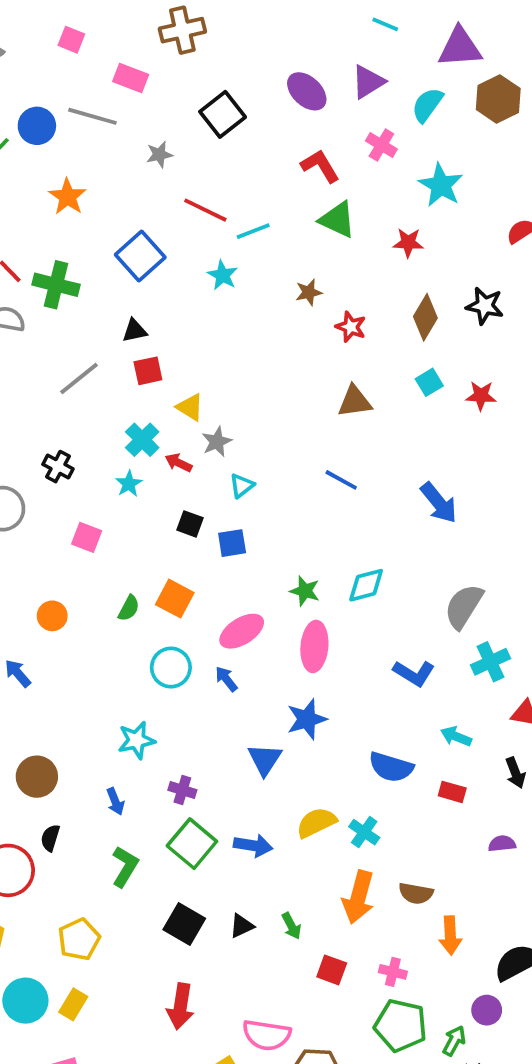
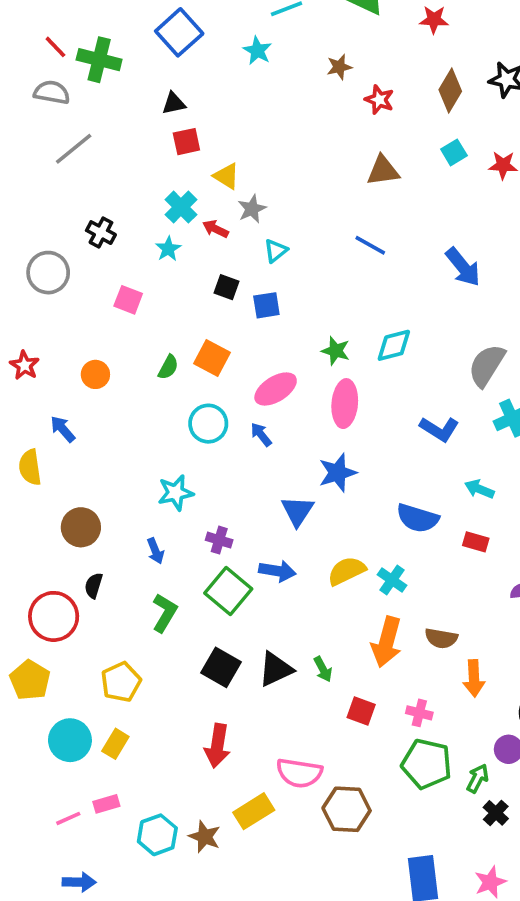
gray line: (79, 378) -> (74, 149), moved
blue arrow: (253, 846) -> (277, 571), moved
black triangle: (242, 926) -> (276, 669), size x1.5

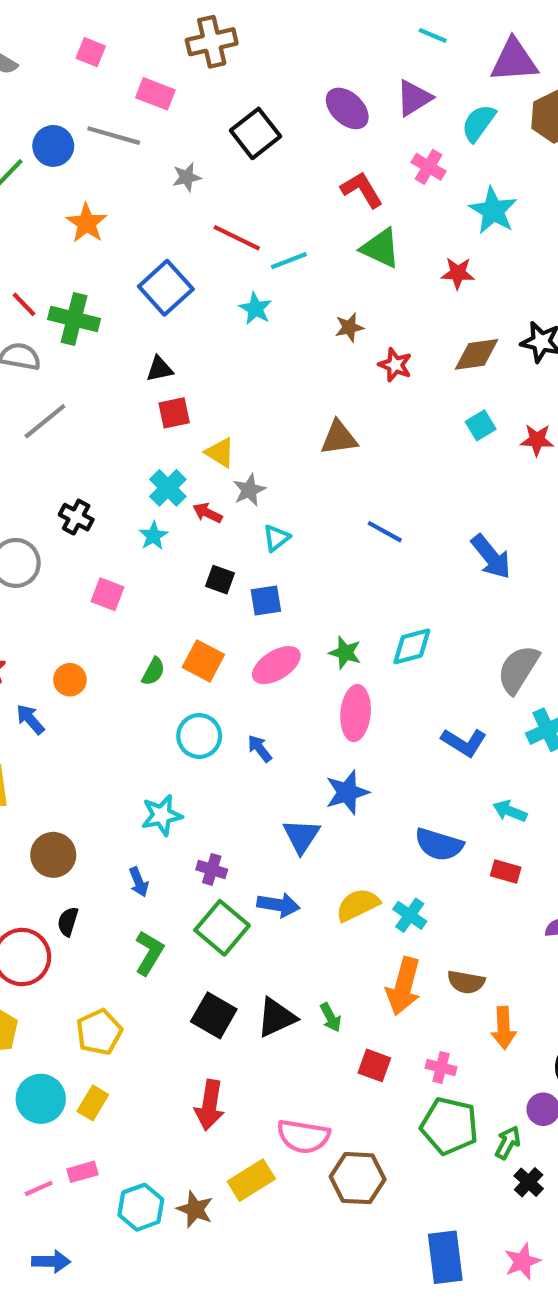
brown diamond: (450, 91) -> (476, 354), turned 51
brown triangle: (383, 171) -> (339, 438), moved
pink ellipse: (276, 389) -> (276, 665), moved
blue arrow: (63, 429) -> (30, 719), moved

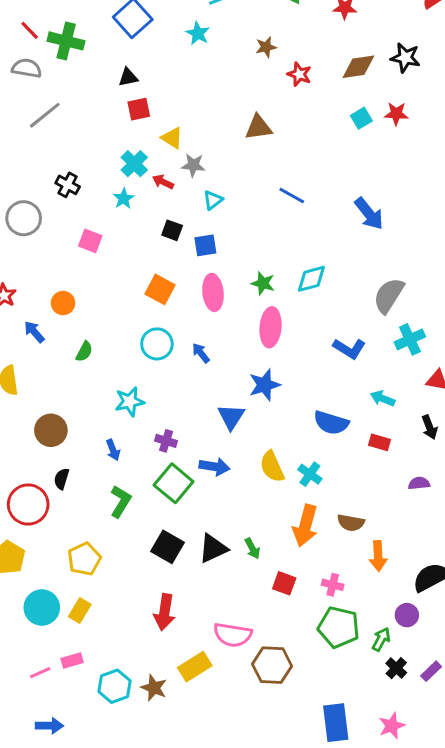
red star: (537, 440) -> (396, 114), moved
gray star: (249, 490) -> (193, 165), turned 30
pink ellipse: (276, 665) -> (213, 292), turned -64
green semicircle: (153, 671) -> (84, 352), moved
yellow semicircle: (358, 905) -> (272, 467), turned -88

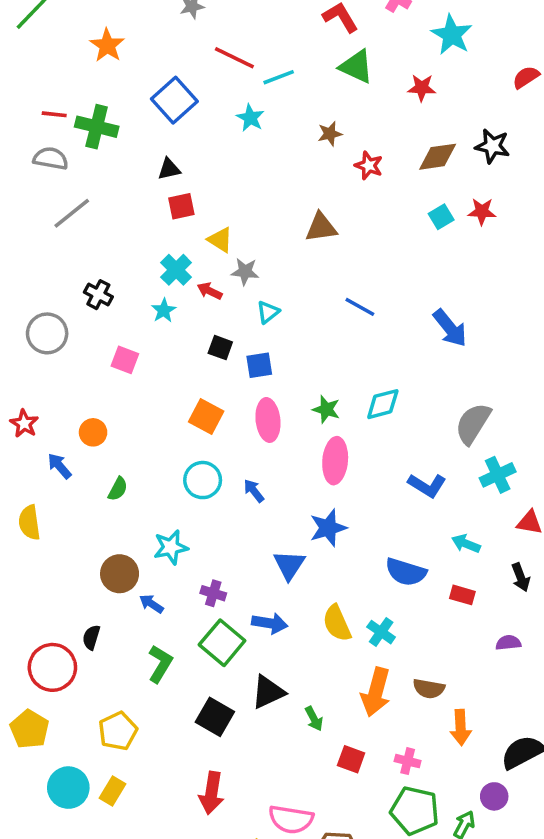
red line: (30, 30) -> (54, 114), turned -40
brown circle: (51, 430) -> (120, 574), moved
blue arrow: (113, 450) -> (151, 604), turned 145
black triangle: (213, 548) -> (268, 692), moved

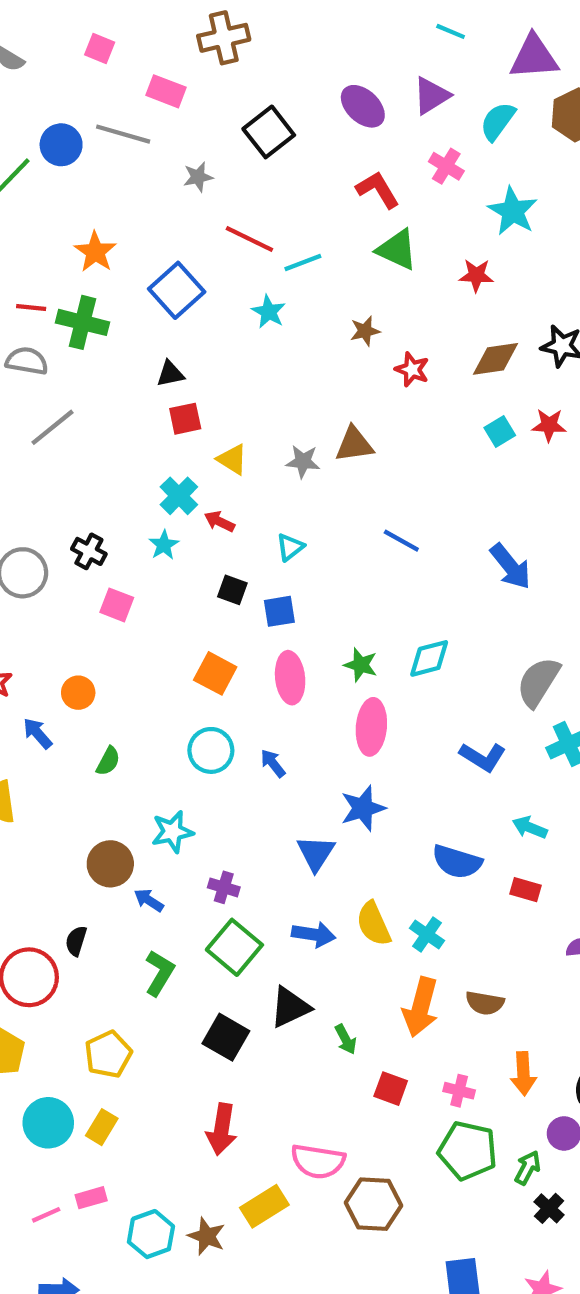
orange star: (107, 45) -> (95, 252), moved
gray star: (245, 272) -> (303, 462), moved
black cross: (98, 295) -> (89, 551), moved
blue arrow: (270, 623) -> (314, 934), moved
orange arrow: (461, 727) -> (523, 1074), moved

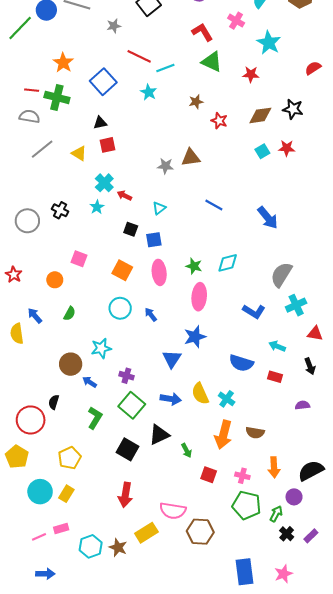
yellow triangle: (232, 459) -> (79, 153), moved
pink square: (117, 605) -> (79, 259), moved
blue arrow: (38, 733) -> (35, 316), moved

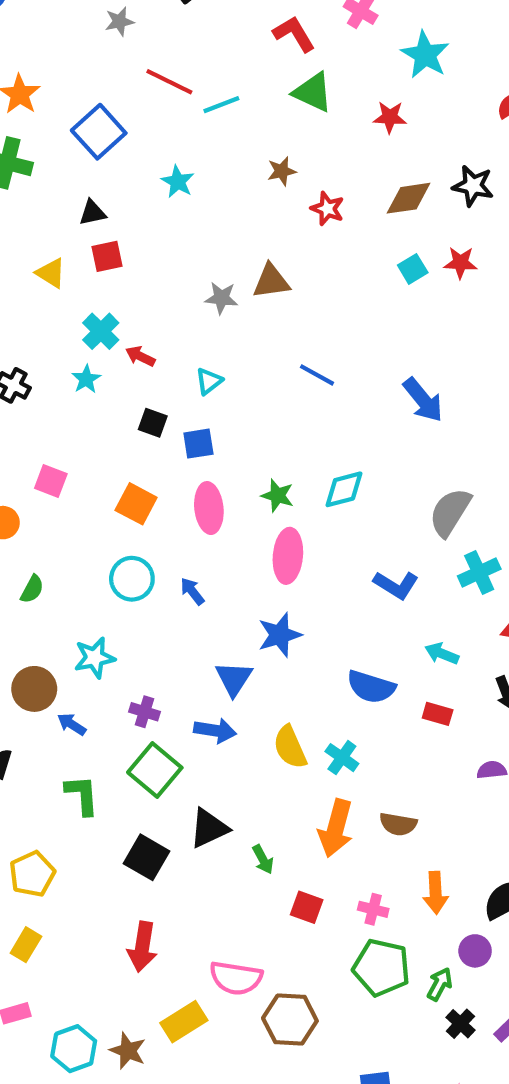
cyan star: (149, 92) -> (178, 182), moved
blue arrow: (171, 399) -> (215, 731), moved
green L-shape: (95, 418) -> (82, 795), turned -35

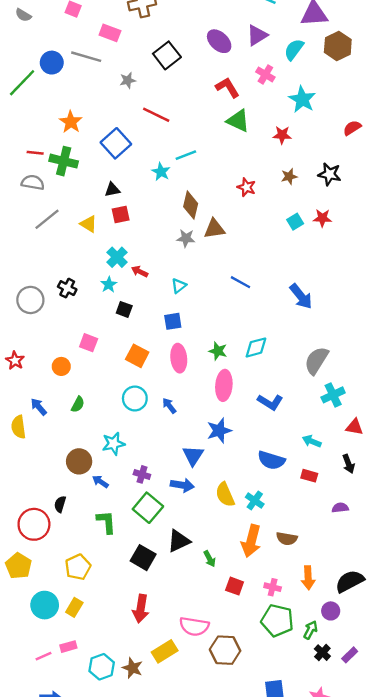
cyan line: (221, 105) -> (186, 155), moved
brown star: (282, 171) -> (289, 177), moved
brown diamond: (408, 198) -> (191, 205), moved, turned -68
black square: (153, 423) -> (124, 309), moved
blue L-shape: (396, 585) -> (270, 402), moved

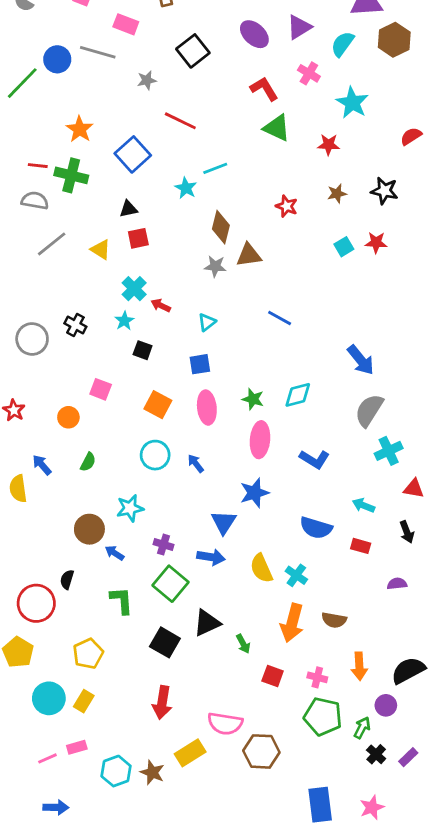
blue arrow: (301, 296) -> (361, 360), moved

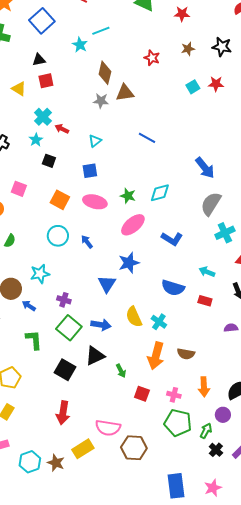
pink ellipse: (207, 408) -> (95, 202), turned -70
pink ellipse: (260, 440) -> (133, 225), turned 45
blue arrow: (211, 557) -> (101, 325), moved

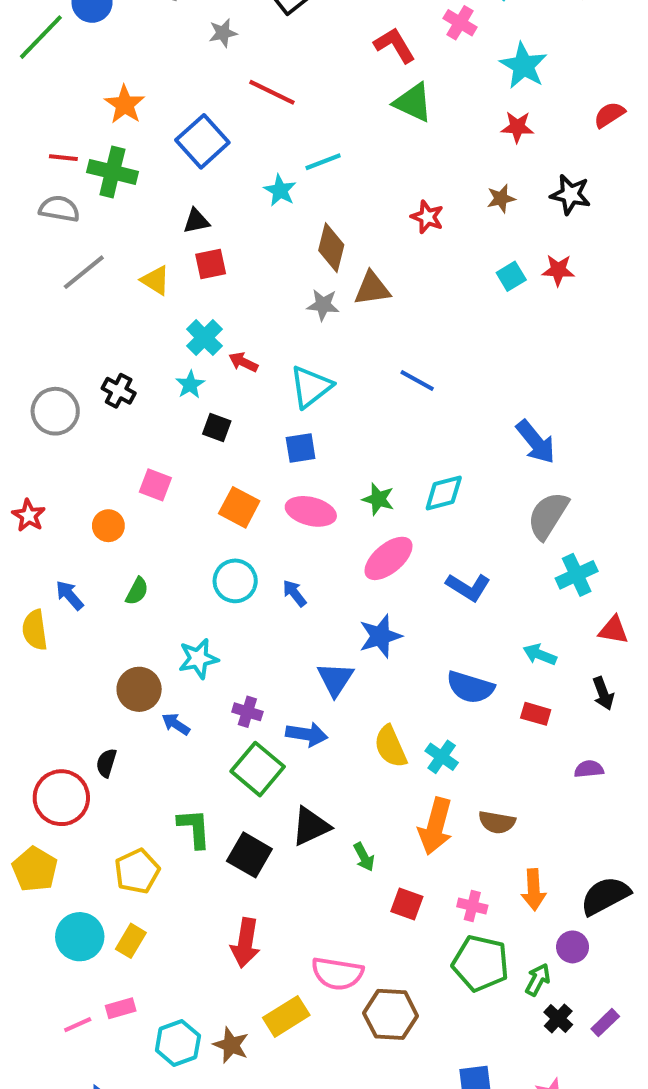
red star: (182, 14) -> (517, 127), moved
cyan triangle: (95, 141) -> (311, 387), size x1.6
blue arrow: (101, 325) -> (307, 734), moved
green L-shape: (34, 340) -> (194, 828), moved

